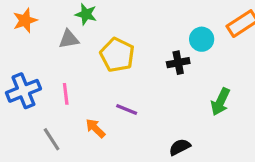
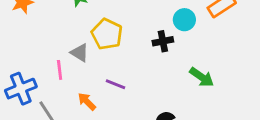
gray triangle: (69, 39) -> (80, 53), moved, turned 42
blue cross: (23, 91) -> (21, 89), moved
green arrow: (220, 102) -> (202, 77), turned -80

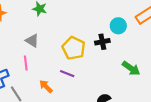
yellow pentagon: (107, 34) -> (74, 48), moved
gray triangle: (80, 53) -> (32, 41), moved

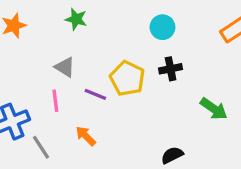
cyan circle: (118, 26) -> (163, 27), moved
purple line: (67, 74) -> (95, 94), moved

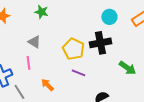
cyan circle: (163, 27) -> (109, 17), moved
black cross: (171, 69) -> (100, 43), size x1.5
purple line: (95, 94) -> (78, 73), moved

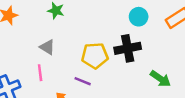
yellow pentagon: (73, 49) -> (95, 56), turned -30
purple line: (78, 73) -> (83, 81), moved

